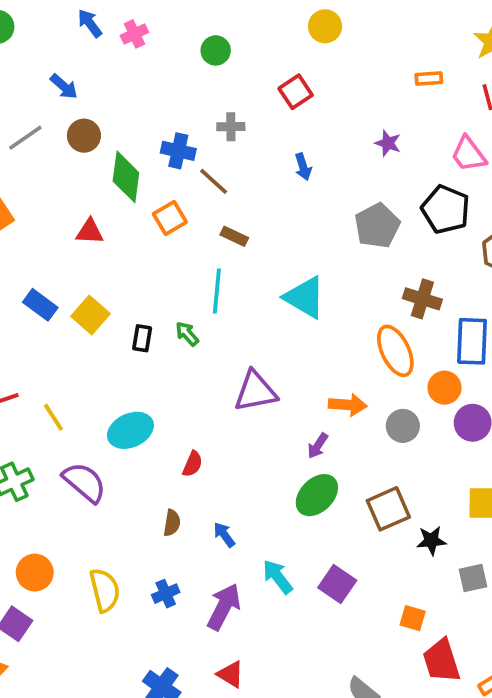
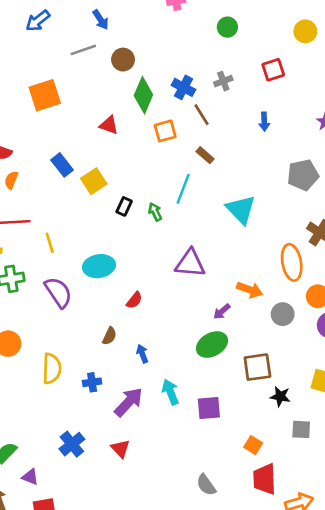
blue arrow: (64, 86) -> (101, 20), moved
gray cross: (231, 127) -> (223, 81), turned -36
purple square: (337, 584) -> (209, 408), turned 35

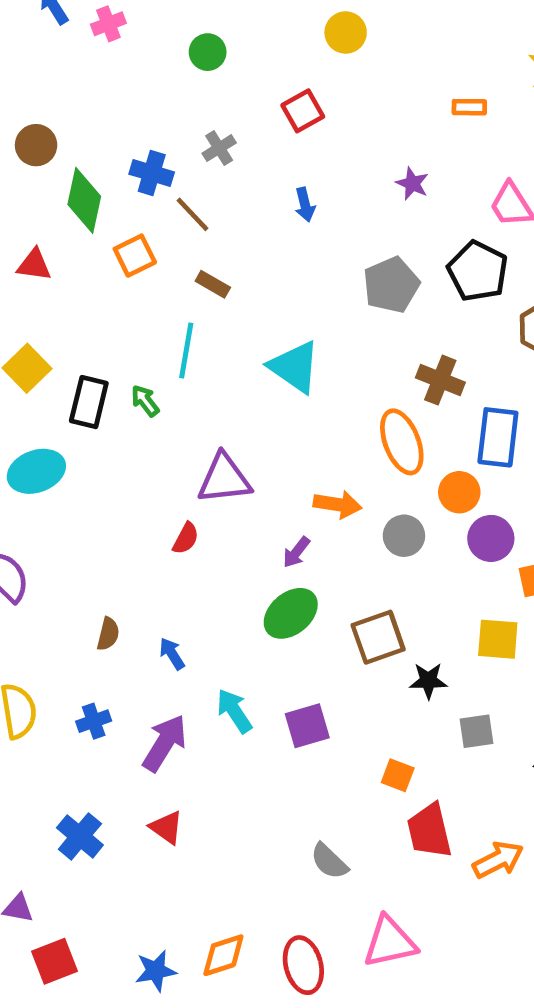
black rectangle: (124, 206) -> (89, 402), size x1.5
cyan ellipse: (99, 266) -> (36, 471), moved
red semicircle: (134, 300) -> (186, 538), moved

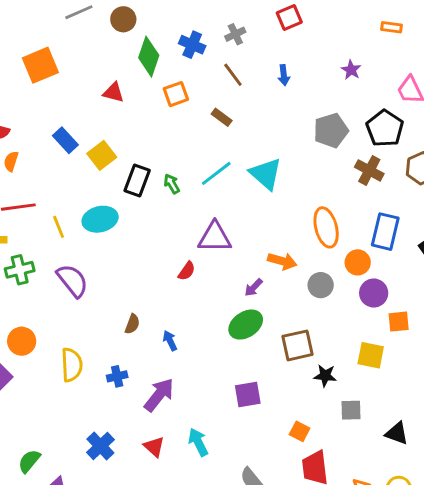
brown line: (192, 214) -> (233, 75), moved
cyan line: (186, 351) -> (216, 173), moved, turned 36
brown cross: (440, 380) -> (369, 170), moved
cyan arrow: (234, 711) -> (198, 442), moved

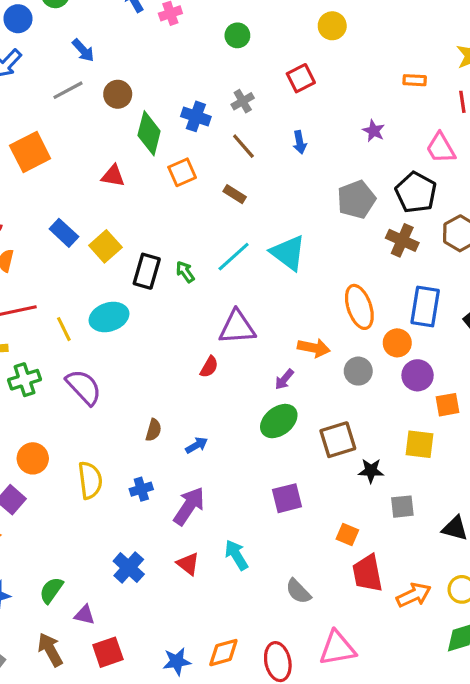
blue arrow: (170, 341) -> (197, 445), turned 90

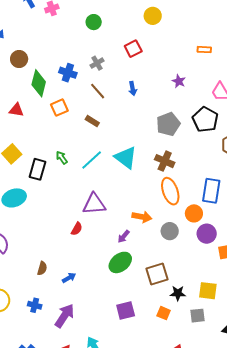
brown cross: (402, 240) -> (165, 161), moved
green arrow: (185, 272) -> (62, 158), moved
yellow square: (420, 444) -> (208, 291), moved
blue cross: (141, 489) -> (35, 305), turned 32
orange square: (347, 534) -> (164, 313), moved

